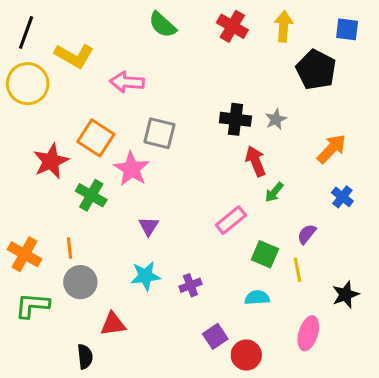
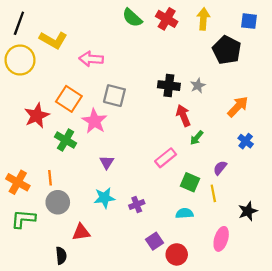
green semicircle: (163, 25) -> (132, 18), moved

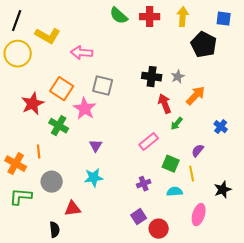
red cross: (167, 19) -> (150, 17), turned -30
orange arrow: (238, 107) -> (196, 96), moved
orange line: (50, 178) -> (39, 152), moved
purple cross: (137, 204) -> (144, 184), moved
cyan semicircle: (184, 213) -> (175, 192), moved

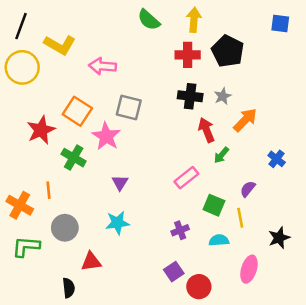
red cross: (150, 17) -> (188, 55), moved
yellow arrow: (183, 17) -> (194, 20), moved
black pentagon: (204, 45) -> (228, 51), moved

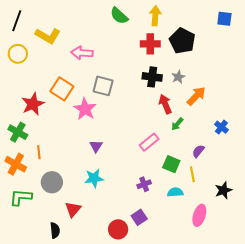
yellow circle: (22, 67) -> (18, 54), size x0.7
green cross: (74, 158) -> (18, 132), moved
red triangle: (91, 262) -> (73, 209), turned -42
red circle: (199, 287) -> (118, 229), moved

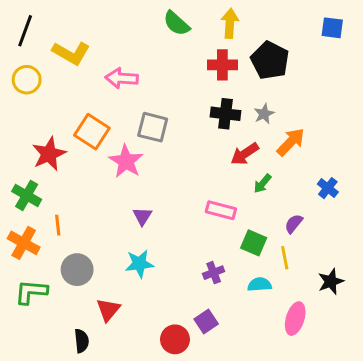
red arrow: (165, 104) -> (245, 154), turned -102
pink rectangle: (149, 142) -> (221, 210), turned 54

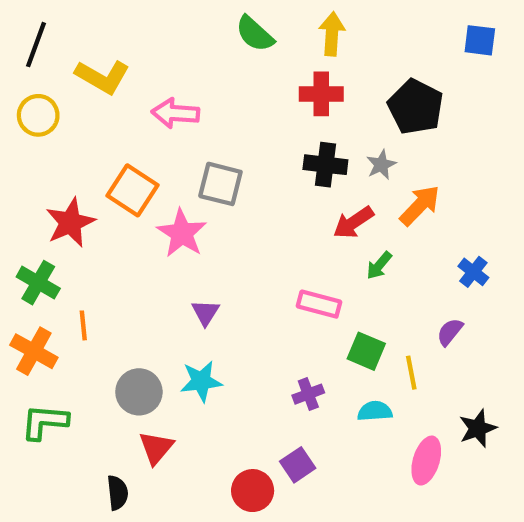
black pentagon: (270, 60) -> (416, 107), moved
purple semicircle: (294, 224) -> (450, 332), moved
gray circle: (77, 270) -> (139, 392), moved
black star: (331, 281) -> (478, 428), moved

